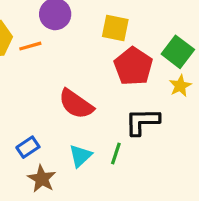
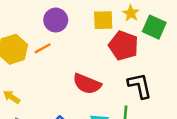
yellow star: (180, 86) -> (131, 13), moved
black L-shape: (142, 122) -> (140, 86), turned 92

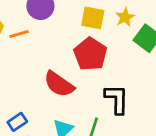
red pentagon: (123, 46) -> (90, 54), moved

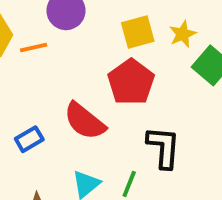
yellow square: (93, 18) -> (138, 32), turned -30
blue rectangle: (17, 122) -> (29, 139), moved

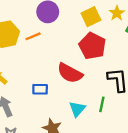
blue rectangle: (29, 139) -> (40, 89), turned 42

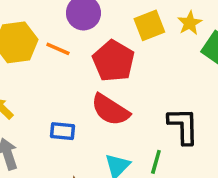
orange line: (33, 36) -> (58, 49), turned 42
red pentagon: (92, 46) -> (113, 61), moved

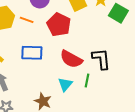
red semicircle: (110, 110) -> (71, 59), moved
blue rectangle: (62, 131) -> (32, 53), moved, size x1.5

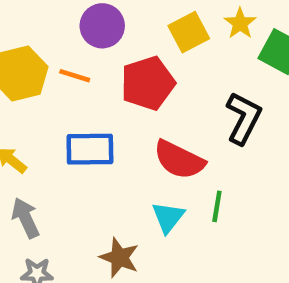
red pentagon: (59, 25) -> (148, 83), turned 30
black L-shape: (101, 59) -> (244, 118), moved, turned 35

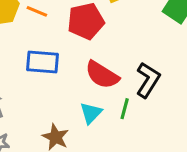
black L-shape: (244, 118) -> (148, 80), moved

